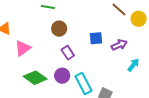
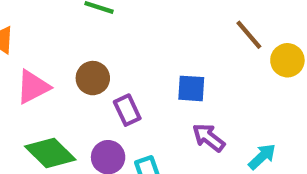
brown circle: (59, 29) -> (93, 78), moved
purple arrow: (119, 45) -> (209, 138), moved, turned -126

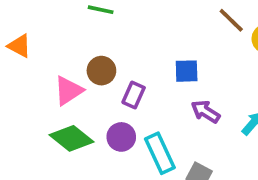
pink triangle: (33, 87) -> (68, 91), moved
purple rectangle: (127, 110) -> (134, 95), turned 55

